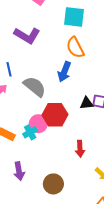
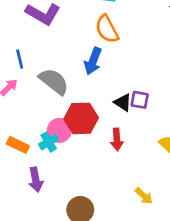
black triangle: (87, 103) -> (123, 103), turned 40
red arrow: (80, 149) -> (117, 139), moved
purple arrow: (19, 171) -> (36, 180), moved

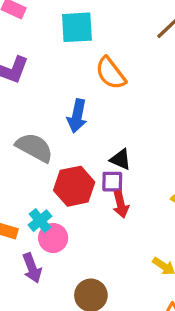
orange semicircle: (107, 29) -> (111, 73), moved
purple square: (140, 100) -> (112, 182), moved
pink circle: (59, 130) -> (53, 238), moved

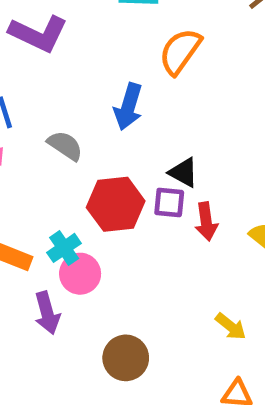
orange semicircle: (111, 73) -> (180, 51), turned 68
gray semicircle: (34, 148) -> (65, 146), size x0.7
red arrow: (121, 204) -> (206, 222), moved

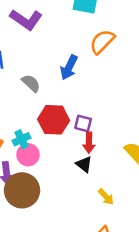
black triangle: (183, 172) -> (84, 164), moved
red arrow: (206, 222) -> (89, 143), moved
brown circle: (126, 358) -> (22, 190), moved, size x1.4

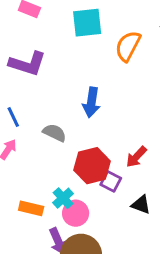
orange semicircle: (102, 42) -> (128, 46), moved
purple square: (83, 123) -> (111, 181), moved, turned 30
red arrow: (89, 143) -> (136, 157), moved, turned 60

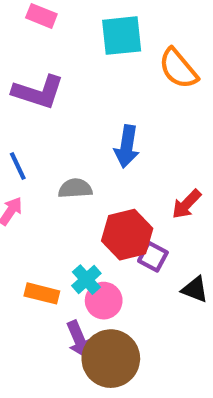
orange semicircle: (128, 46) -> (178, 69), turned -68
gray semicircle: (55, 133) -> (75, 188), turned -30
red arrow: (136, 157) -> (186, 204), moved

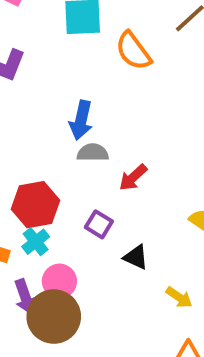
gray semicircle: (75, 188) -> (93, 153), moved
red hexagon: (127, 235) -> (35, 205), moved
pink circle: (104, 301) -> (59, 281), moved

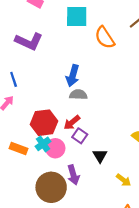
red arrow: (133, 177) -> (72, 122), moved
black triangle: (136, 257) -> (100, 156), turned 32
pink circle: (59, 281) -> (55, 148), moved
purple arrow: (25, 297) -> (73, 175), moved

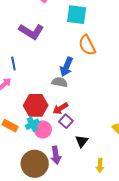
orange semicircle: (105, 38) -> (87, 45), moved
gray semicircle: (78, 95) -> (60, 82), moved
yellow arrow: (124, 180) -> (100, 166), turned 48

